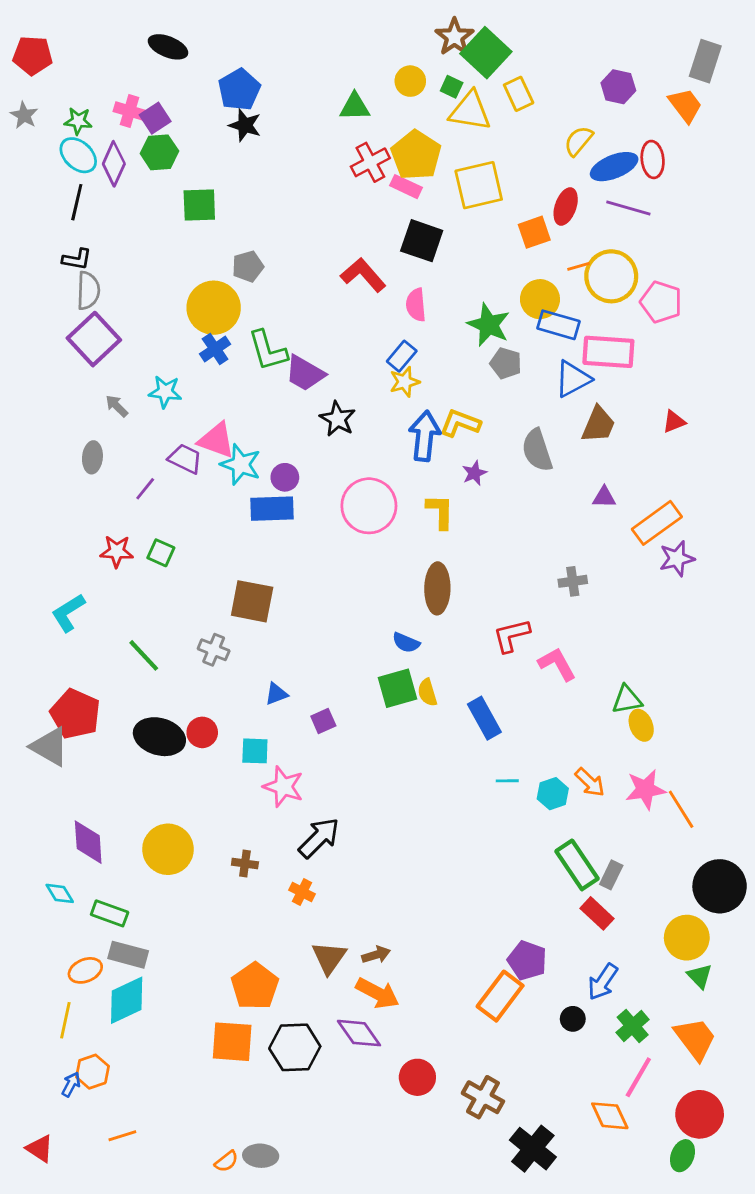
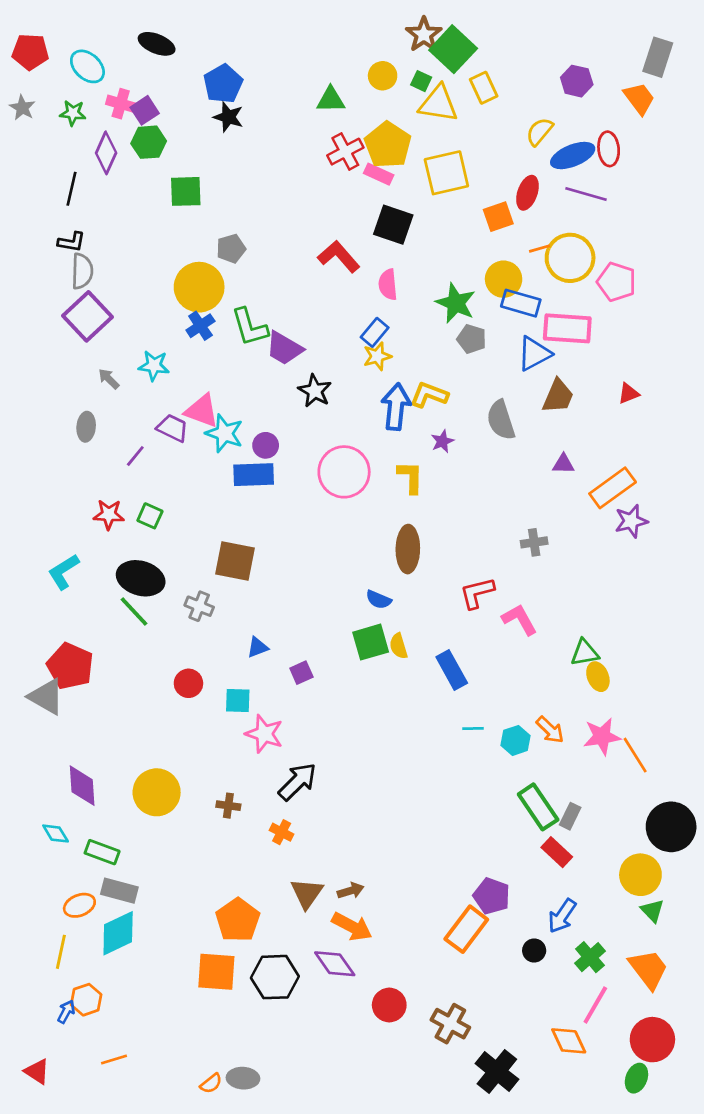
cyan ellipse: (78, 155) -> (87, 66), moved
black ellipse: (159, 737) -> (141, 578), moved

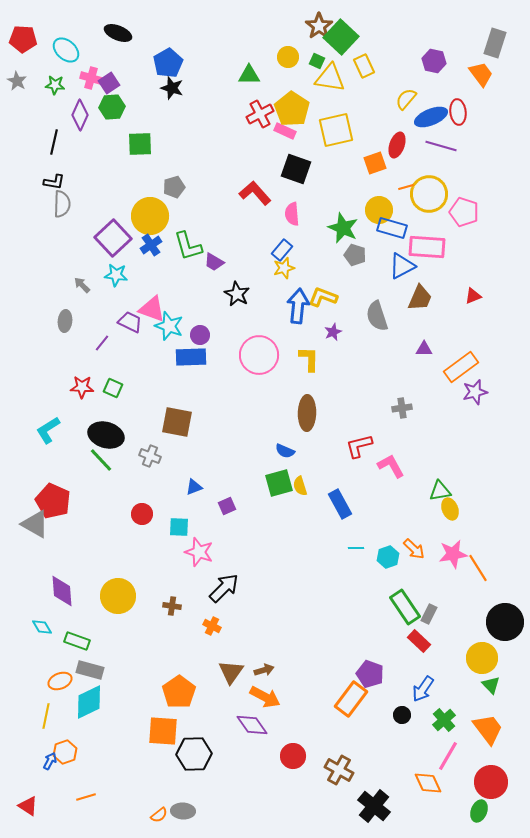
purple square: (87, 316) -> (113, 238), moved
purple trapezoid: (284, 348) -> (214, 262), size x0.7
black hexagon: (275, 977) -> (194, 754), moved

